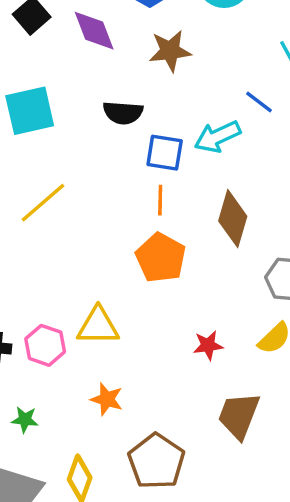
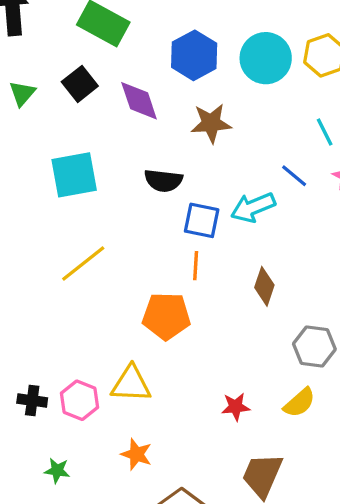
brown diamond: (233, 219) -> (264, 286), size x0.7
orange pentagon: (161, 258) -> (166, 316), moved, turned -30

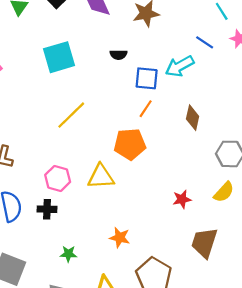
black semicircle: (163, 181) -> (118, 55), size x0.7
orange line: (196, 266) -> (146, 109), turned 36
yellow triangle: (131, 384) -> (101, 177), moved
pink hexagon: (79, 400) -> (58, 178), moved

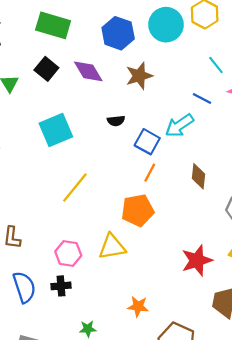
blue square: (147, 78) -> (147, 142), turned 30
red star: (182, 199) -> (197, 260), size x1.6

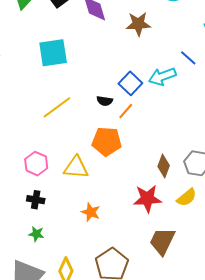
black semicircle: (116, 121) -> (105, 101), moved
brown diamond: (198, 176) -> (164, 166), moved
black cross: (61, 286) -> (36, 200), moved
orange star: (138, 306) -> (91, 212), moved

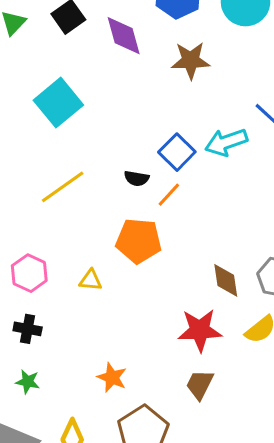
cyan square: (53, 53) -> (58, 103), turned -32
brown diamond: (164, 166) -> (226, 280), turned -30
yellow triangle: (76, 167) -> (91, 280), size x0.6
orange star: (91, 212) -> (112, 377), moved
brown trapezoid: (162, 241) -> (200, 384), moved, size x0.7

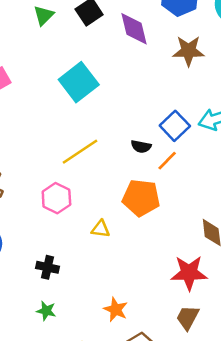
pink hexagon: (29, 273) -> (56, 198), moved

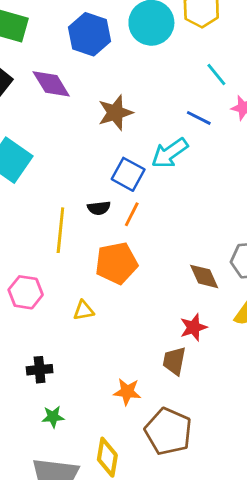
brown star: (188, 51) -> (115, 113), moved
yellow line: (80, 152) -> (60, 230), moved, turned -33
red star: (189, 273) -> (193, 327), size x0.7
brown trapezoid: (188, 318) -> (174, 361), moved

